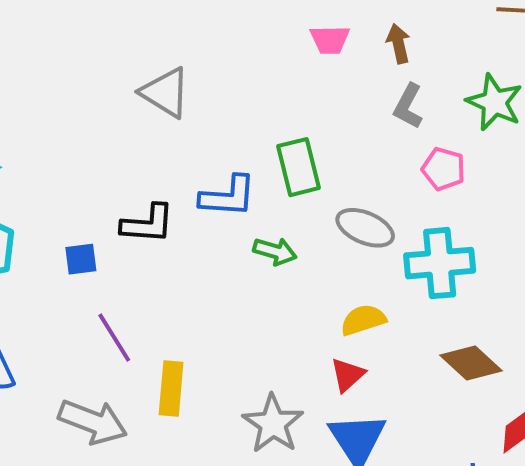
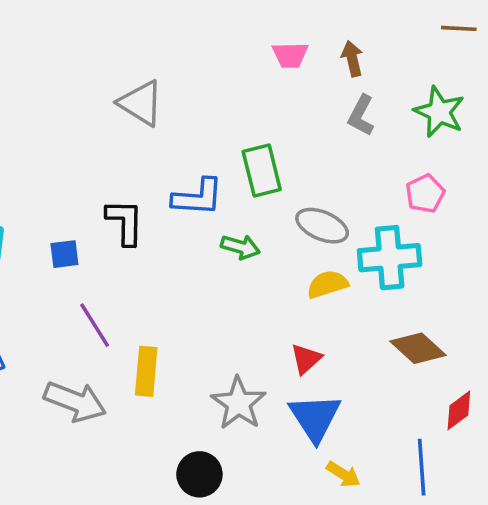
pink pentagon: (444, 169) -> (425, 194), moved, turned 30
black L-shape: (148, 224) -> (125, 222), turned -93
yellow semicircle: (363, 320) -> (327, 284), moved

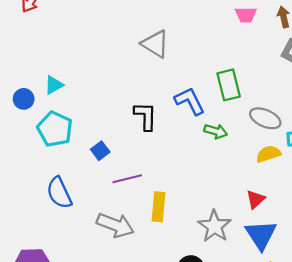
blue L-shape: (198, 197) -> (190, 101), turned -120
blue square: (64, 254) -> (100, 151), moved, turned -30
purple line: (95, 325) -> (127, 179), turned -72

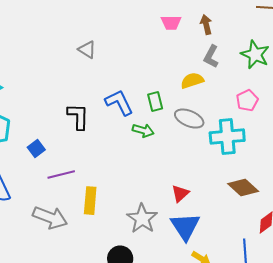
gray triangle: (155, 44) -> (87, 50), size x0.7
green rectangle: (229, 85) -> (155, 102), moved, size x0.7
yellow semicircle: (268, 154) -> (192, 81), moved

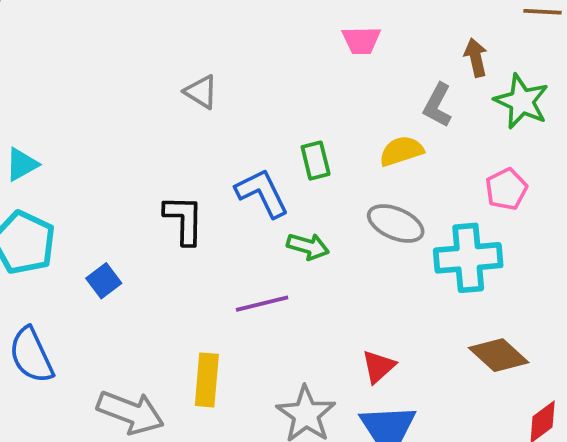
brown arrow: (206, 25) -> (476, 58), moved
green rectangle: (155, 102) -> (316, 161), moved
purple line: (61, 175) -> (262, 304), moved

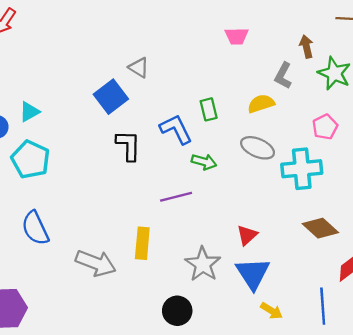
blue square: (104, 281) -> (111, 97), moved, size x1.6

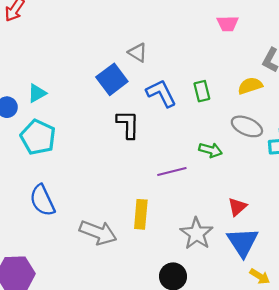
blue L-shape: (176, 129) -> (161, 93), moved
green arrow: (204, 162) -> (210, 150), moved

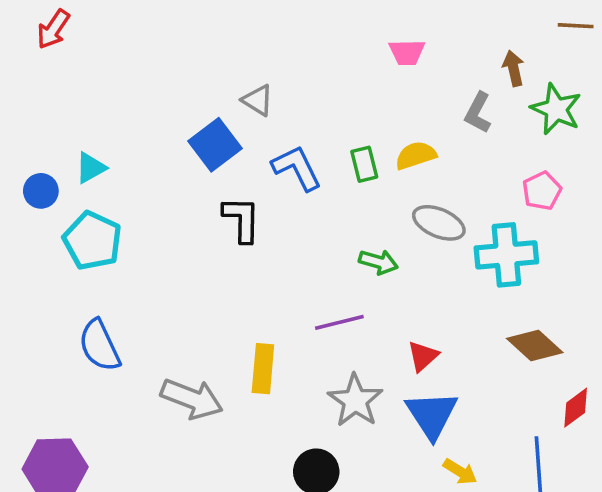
yellow semicircle: (250, 86) -> (416, 155), moved
purple line: (172, 171) -> (339, 322), moved

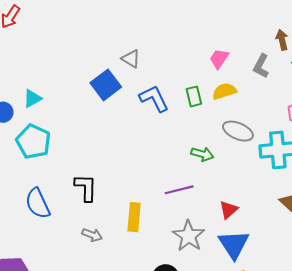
pink trapezoid: (407, 52) -> (219, 59), moved, turned 125
black L-shape: (242, 219) -> (86, 188), moved
gray arrow: (192, 399) -> (92, 235), size x0.6

